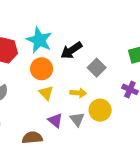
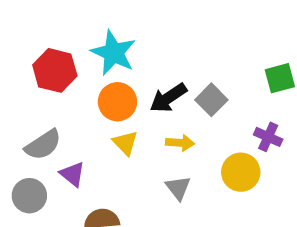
black arrow: (71, 50) -> (168, 98), moved
yellow circle: (100, 110) -> (241, 172), moved
purple triangle: (55, 120) -> (72, 174), moved

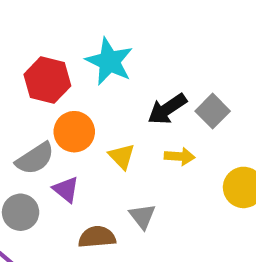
orange circle: (117, 102) -> (74, 132), moved
gray triangle: (178, 188) -> (142, 216), moved

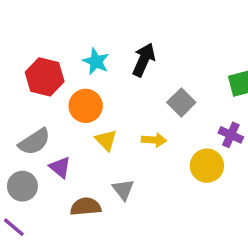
cyan star: (109, 61) -> (96, 61), size x0.7
black arrow: (167, 109) -> (144, 60), moved, turned 148
orange circle: (74, 132) -> (86, 106), moved

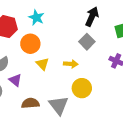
black arrow: (144, 60) -> (92, 16), moved
yellow circle: (207, 166) -> (82, 88), moved
gray triangle: (123, 190) -> (59, 105), moved, size x1.5

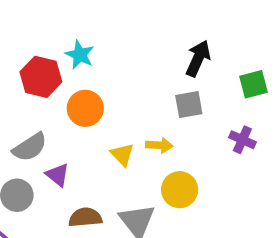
cyan star: (36, 17) -> (80, 55), moved
gray square: (87, 42) -> (189, 105), turned 35
yellow triangle: (42, 64) -> (122, 155), moved

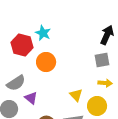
yellow arrow: (159, 145) -> (105, 83), moved
yellow triangle: (122, 155) -> (76, 95), moved

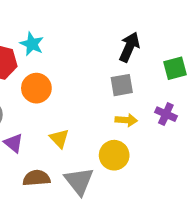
yellow triangle: (76, 95) -> (59, 138), moved

